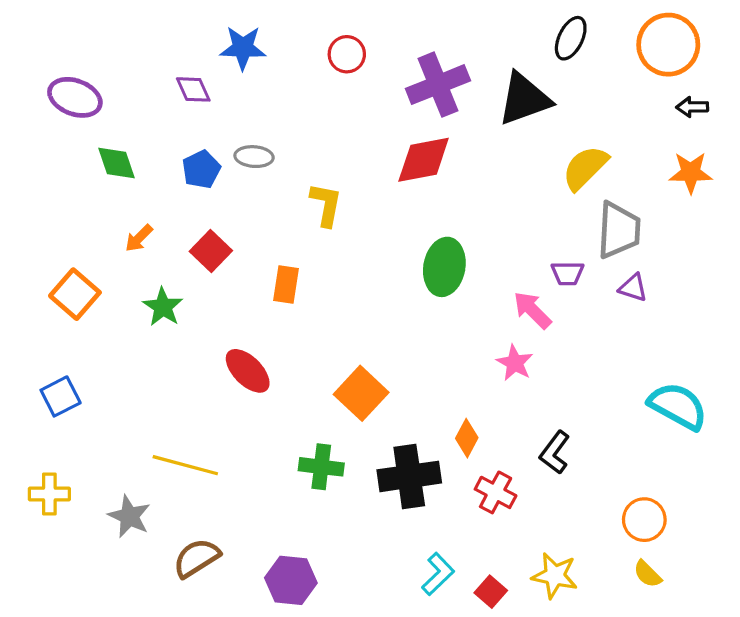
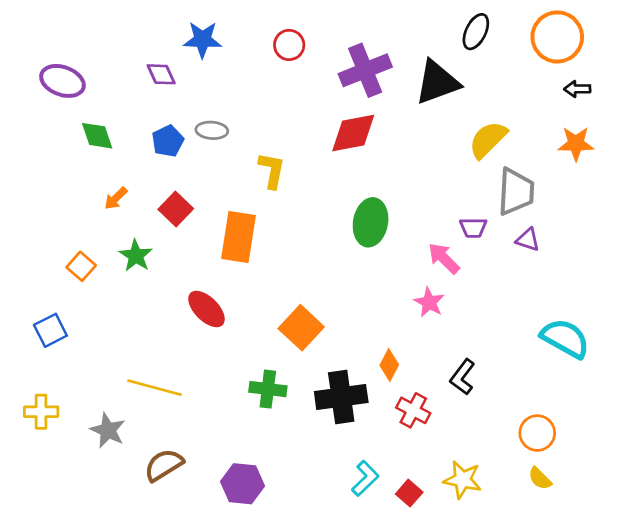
orange rectangle: (286, 285) -> (238, 237), size x1.6
orange square: (75, 294) -> (81, 266), moved, size x0.7

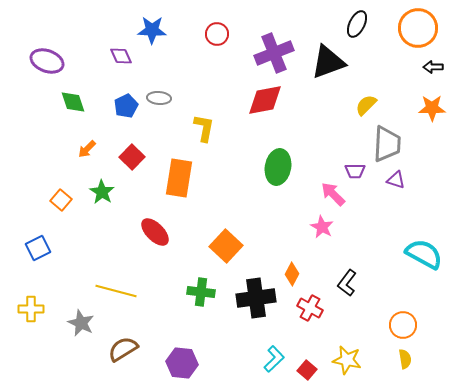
yellow semicircle: (488, 140) -> (366, 105), size x0.7
yellow semicircle: (540, 478) -> (405, 359), turned -144

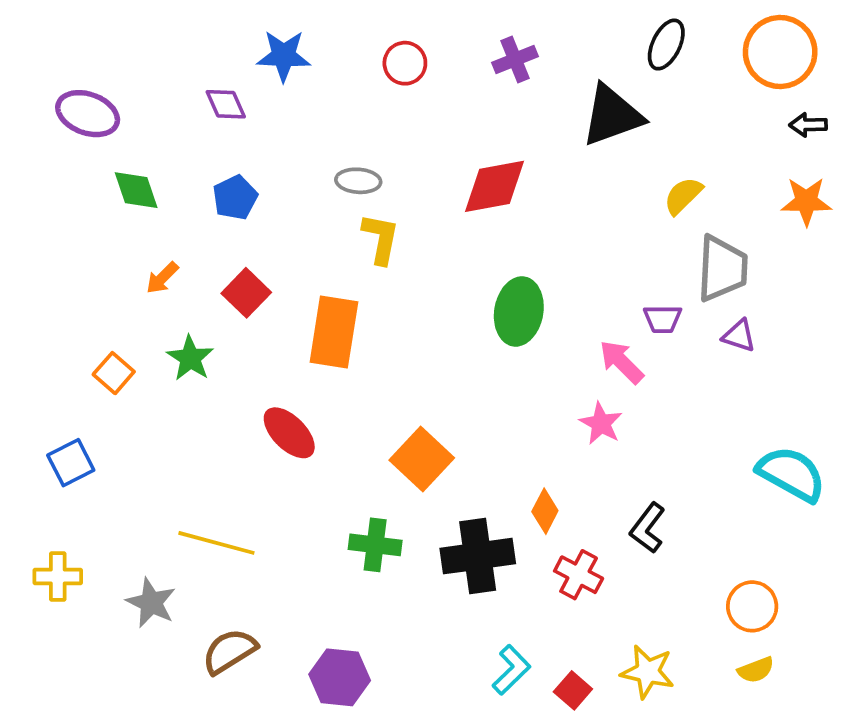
purple cross: (274, 53) -> (515, 59), moved, size x0.6
gray ellipse: (159, 98) -> (358, 181), moved
yellow semicircle: (405, 359) -> (756, 670), turned 78

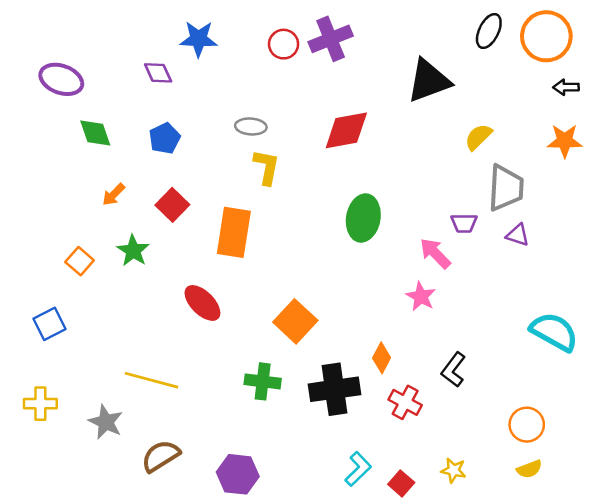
black ellipse: (666, 45) -> (489, 31), moved
purple cross: (515, 59) -> (331, 39), moved, size x1.4
yellow star: (648, 672) -> (454, 470), size x0.7

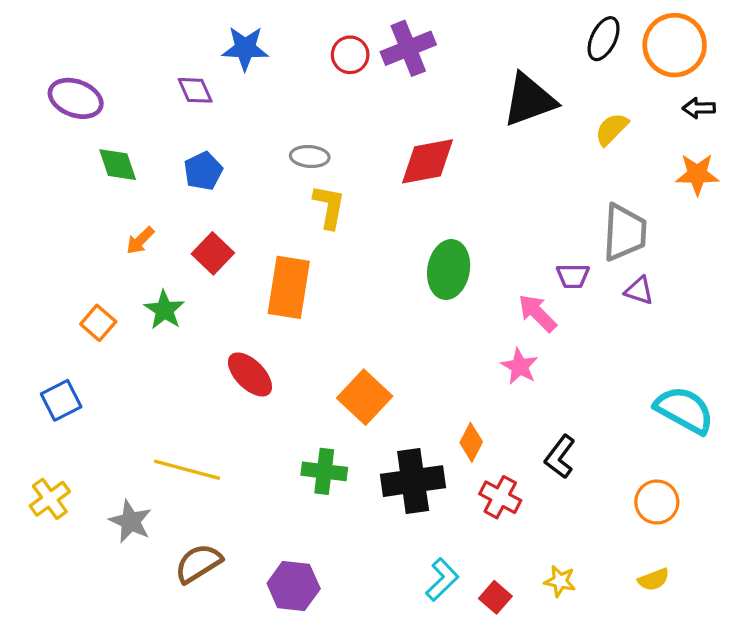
yellow semicircle: (478, 137) -> (612, 129), moved
yellow cross: (40, 404) -> (50, 499), turned -36
orange circle: (527, 425) -> (657, 502), moved

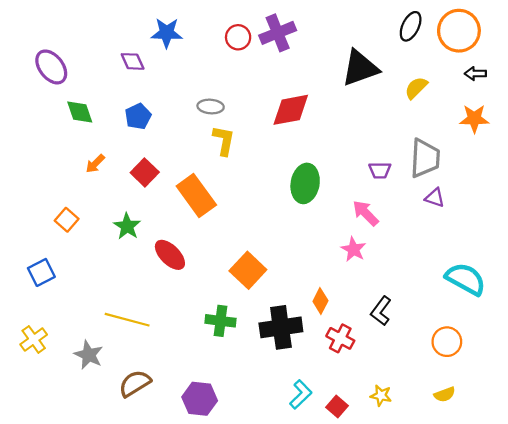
purple ellipse: (76, 98) -> (51, 67), turned 32
purple trapezoid: (573, 276) -> (380, 170), moved
orange rectangle: (289, 287) -> (196, 196), turned -45
green star: (164, 310) -> (127, 226), moved

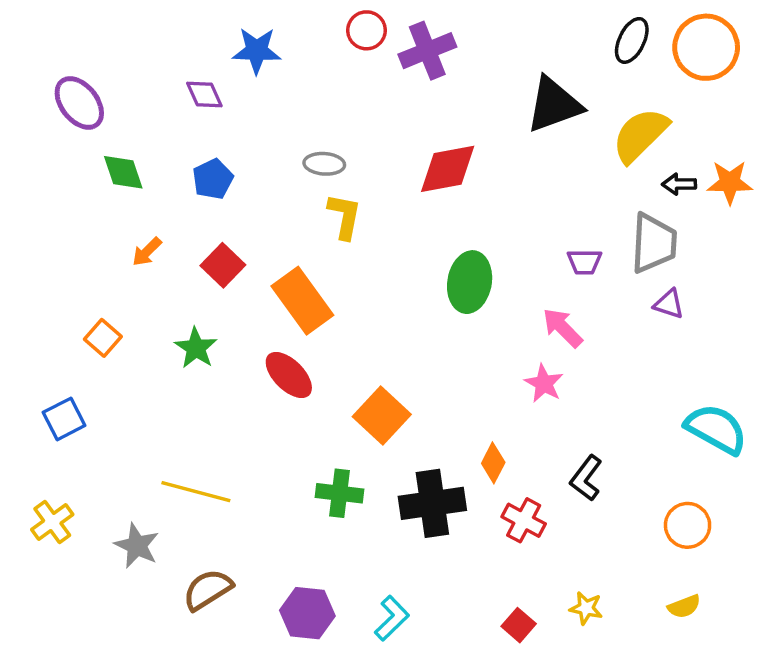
red circle: (238, 37) -> (367, 30), moved
black arrow: (475, 74) -> (679, 184), moved
yellow semicircle: (416, 88) -> (640, 135), size x1.6
red ellipse: (170, 255) -> (289, 375), moved
cyan L-shape: (301, 394) -> (392, 618), moved

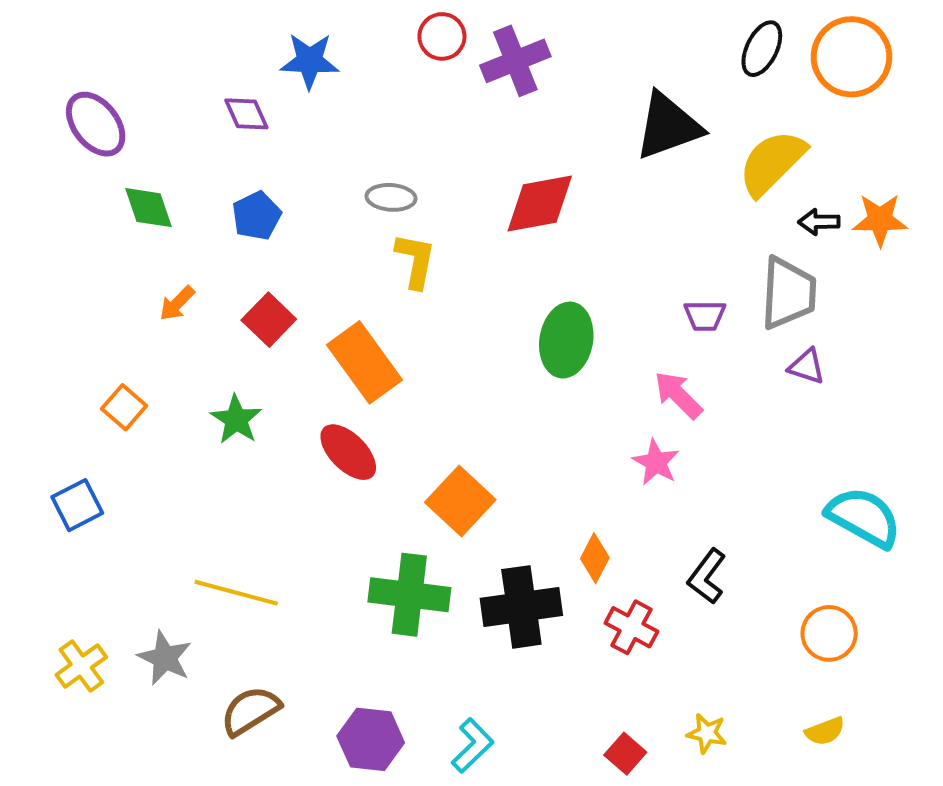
green cross: (339, 493) -> (409, 595), size x1.4
yellow cross: (52, 522) -> (81, 666), moved

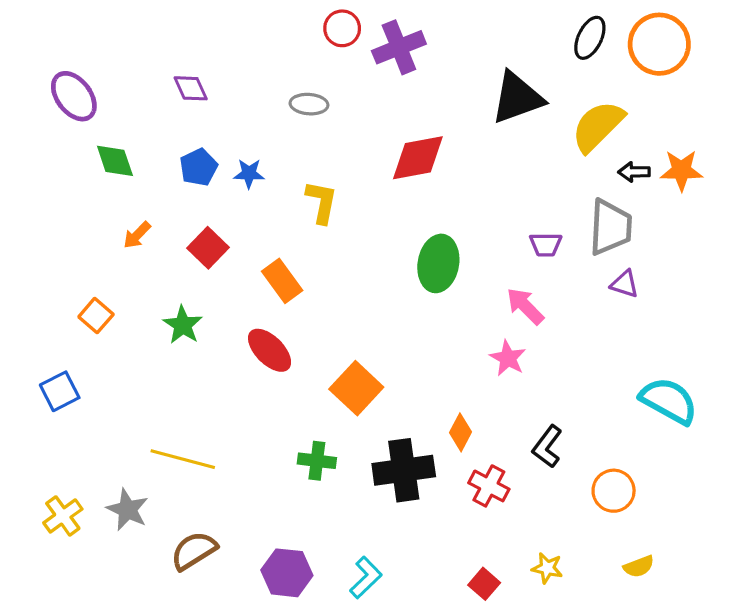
blue star: (310, 61) -> (249, 174), moved, size x0.7
gray ellipse: (391, 197) -> (309, 104), moved
orange rectangle: (365, 362) -> (282, 281), size x0.7
green cross: (409, 595) -> (317, 461), size x0.6
orange circle: (829, 633) -> (614, 491), moved

